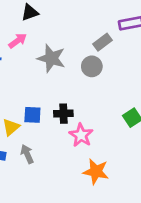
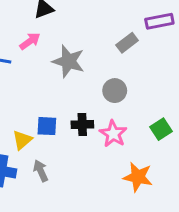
gray circle: (92, 66) -> (115, 91), moved
pink star: (81, 135) -> (113, 134), moved
orange star: (96, 172) -> (138, 177), moved

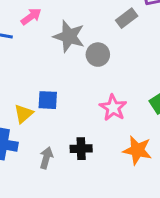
gray circle: (115, 91) -> (98, 55), moved
black cross: (82, 124) -> (81, 149), moved
gray arrow: (41, 171) -> (46, 158), moved, turned 40

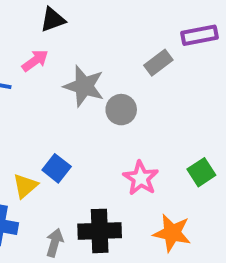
blue square: (48, 100) -> (57, 168), turned 35
black cross: (81, 149) -> (100, 231), size x1.5

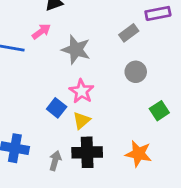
gray circle: (121, 110) -> (136, 72), moved
pink star: (141, 178) -> (82, 91), moved
yellow triangle: (25, 186) -> (82, 120), moved

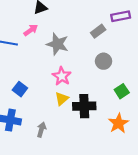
blue square: (57, 108) -> (20, 89), moved
black cross: (87, 152) -> (84, 106), moved
orange star: (138, 154) -> (118, 123), moved, turned 30

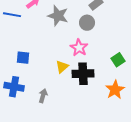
gray circle: (104, 61) -> (87, 23), moved
pink star: (62, 76) -> (79, 48), moved
blue square: (20, 89) -> (23, 58), turned -32

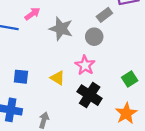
yellow triangle: (62, 67) -> (58, 78), moved, turned -48
black cross: (83, 74) -> (90, 95), turned 35

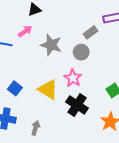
blue square: (21, 77) -> (15, 88), turned 32
yellow triangle: (58, 78) -> (48, 89), size x1.5

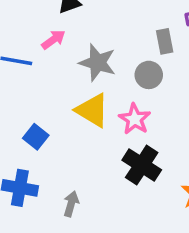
gray rectangle: (91, 32) -> (165, 41), turned -64
yellow triangle: (48, 89) -> (92, 110), moved

